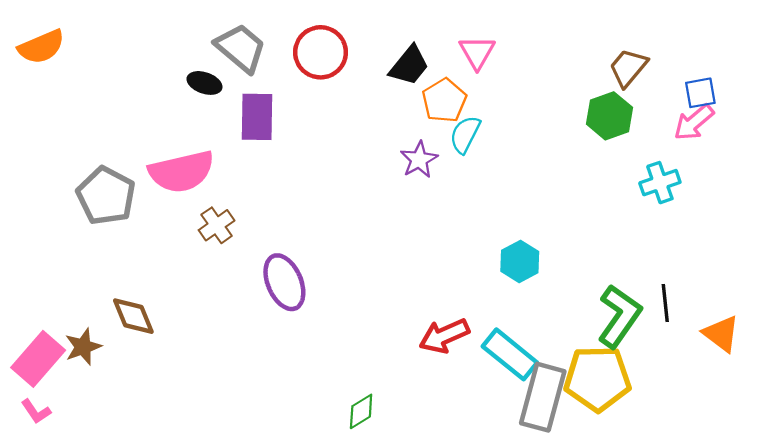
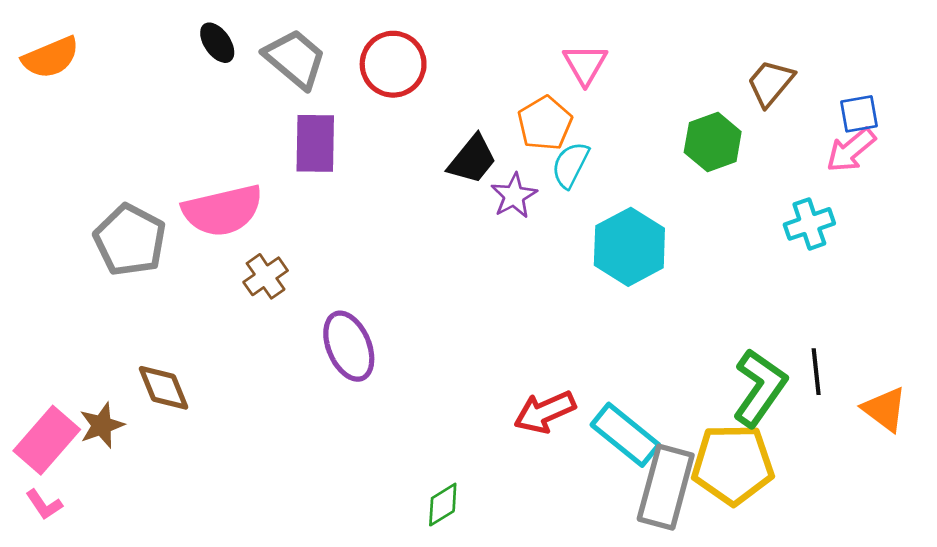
black trapezoid: (409, 65) -> (472, 160), moved
black ellipse: (204, 83) -> (217, 43), moved, turned 36
green hexagon: (610, 116) -> (713, 142), moved
cyan hexagon: (520, 261) -> (629, 247), moved, size x1.5

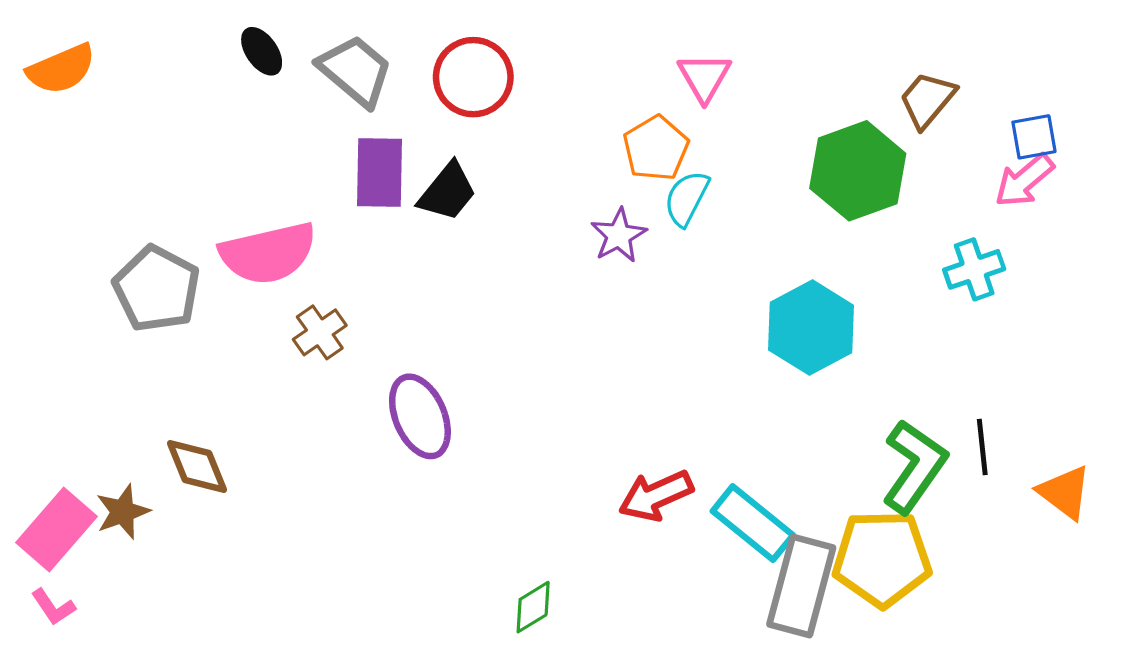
green hexagon: (713, 142) -> (858, 171), size x1.4
black trapezoid: (472, 160) -> (447, 192), moved
cyan hexagon: (629, 247) -> (811, 328), moved

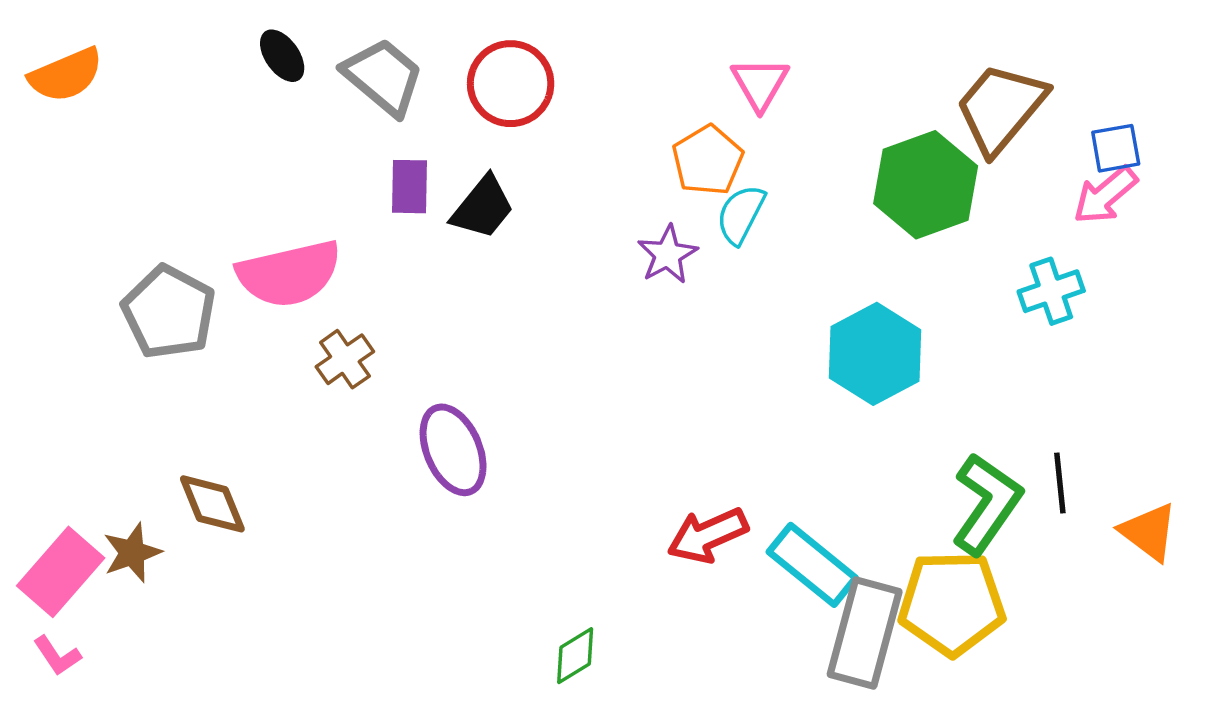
brown trapezoid: (927, 100) -> (1001, 108), size x1.5
purple rectangle: (380, 172) -> (409, 187), size x0.7

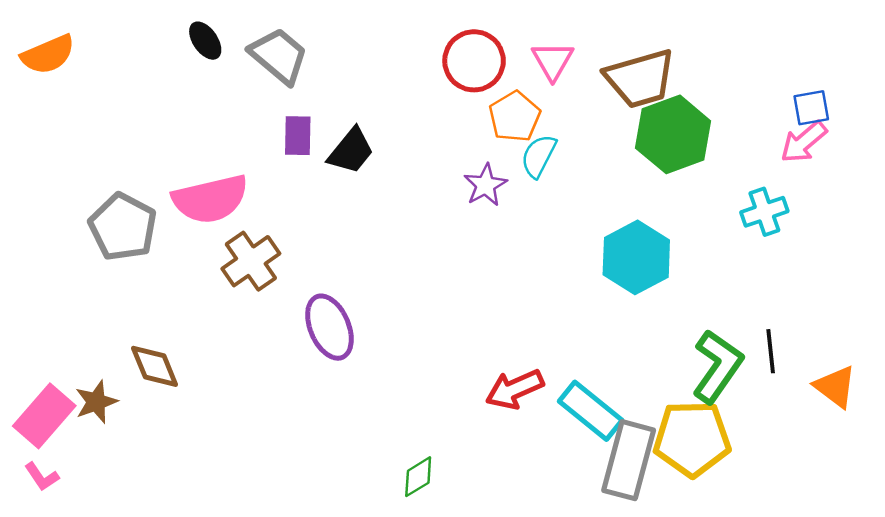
red circle: (511, 84) -> (474, 61), moved
brown trapezoid: (1001, 108) -> (640, 79), moved, turned -146
brown cross: (345, 359) -> (251, 261), size x1.4

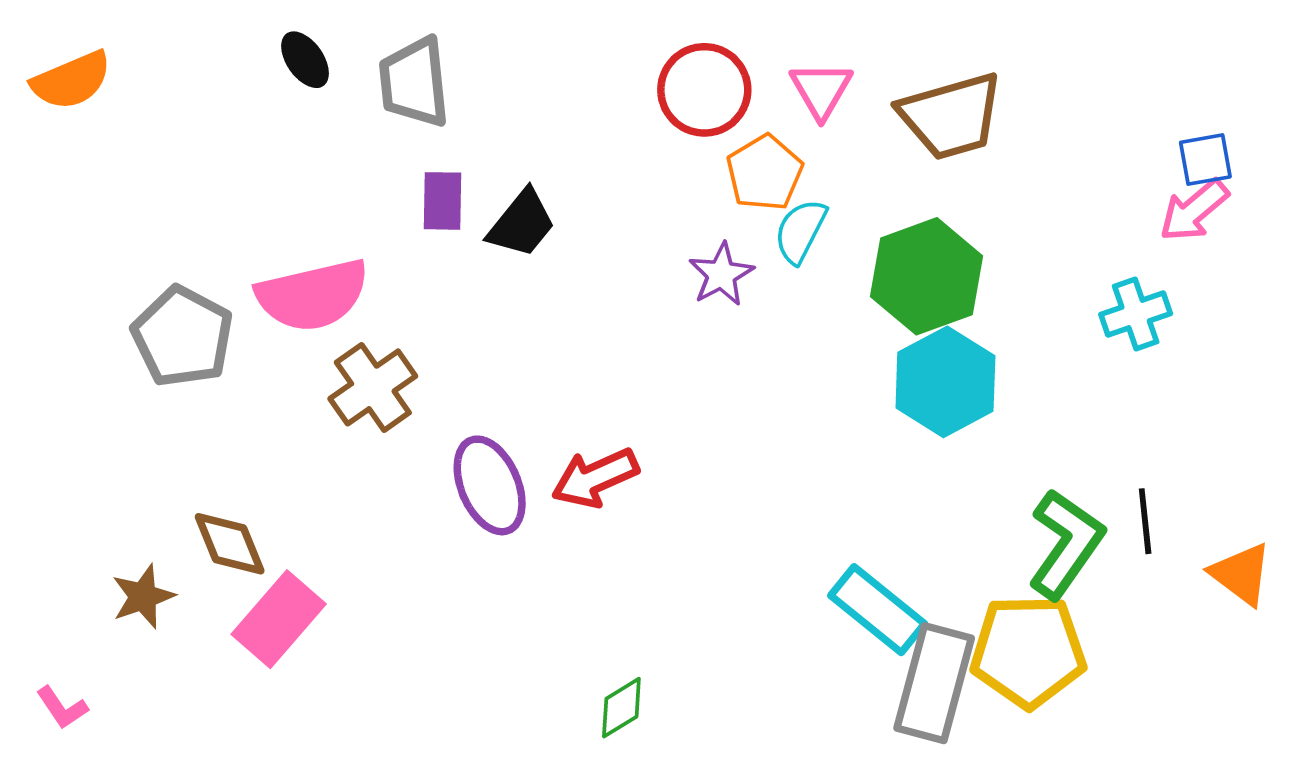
gray trapezoid: (279, 56) -> (414, 82), turned -136
green hexagon: (673, 134) -> (927, 276), moved
red arrow: (515, 389) -> (595, 478), moved
pink rectangle: (44, 416) -> (279, 619), moved

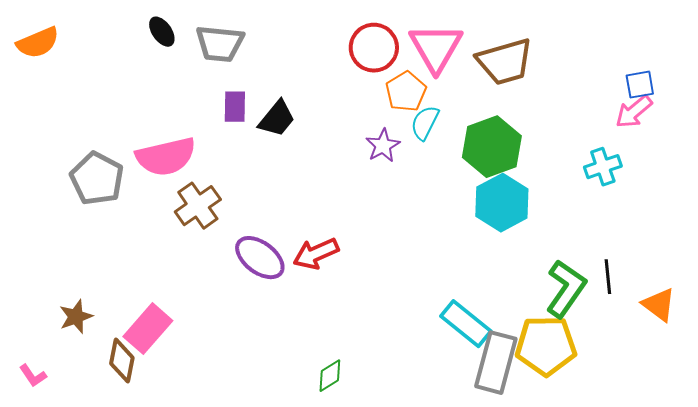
gray trapezoid: (414, 82) -> (220, 44), turned -78
pink triangle: (821, 90) -> (436, 48), size x1.6
purple ellipse: (490, 485) -> (260, 258), turned -30
brown diamond: (230, 544) -> (122, 361), moved, turned 33

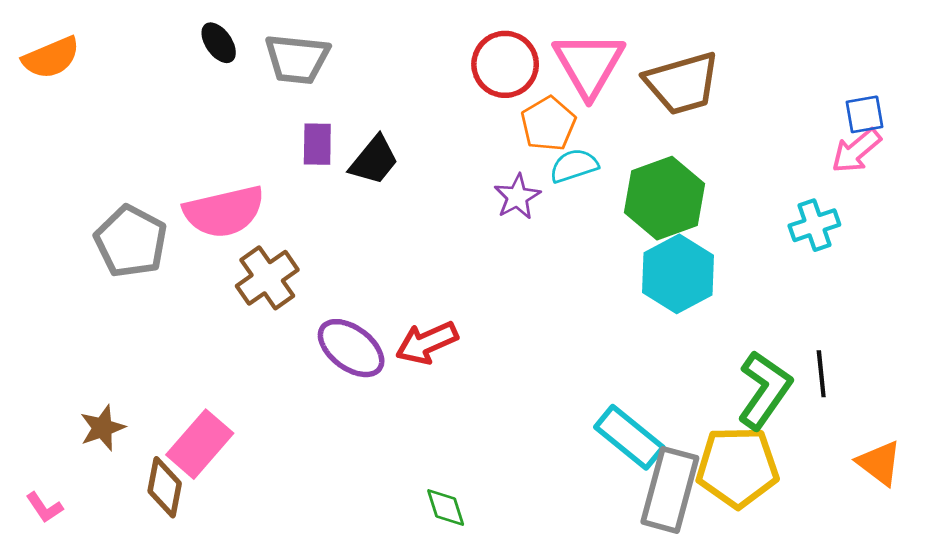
cyan semicircle: (425, 123) -> (574, 166), turned 45
orange triangle: (659, 305) -> (879, 463), moved
green diamond: (330, 376) -> (446, 508), turned -76

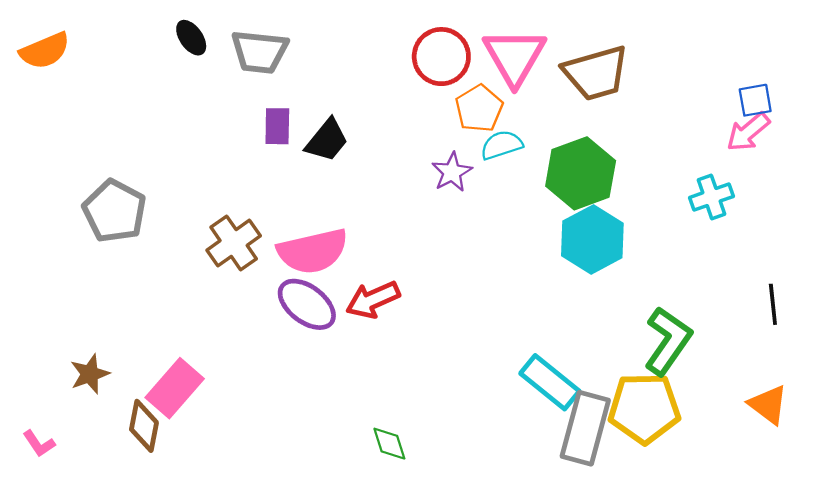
pink semicircle: (224, 212) -> (313, 251), moved
black line: (821, 374) -> (773, 304), moved

